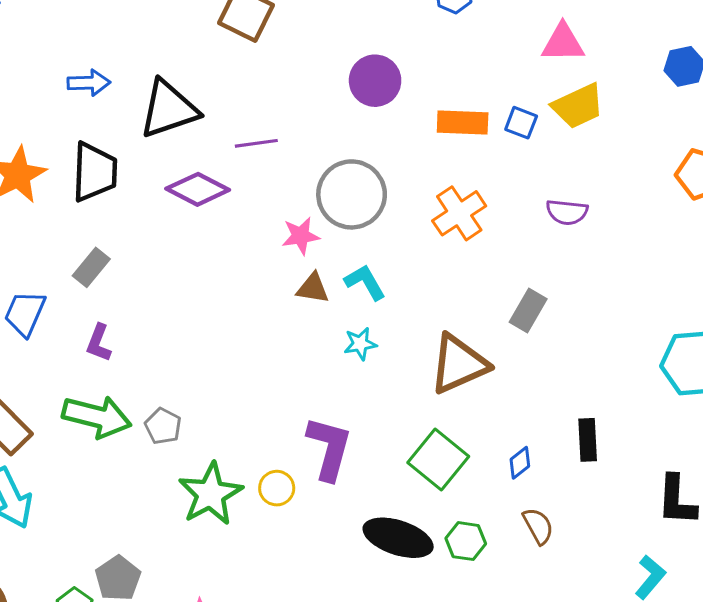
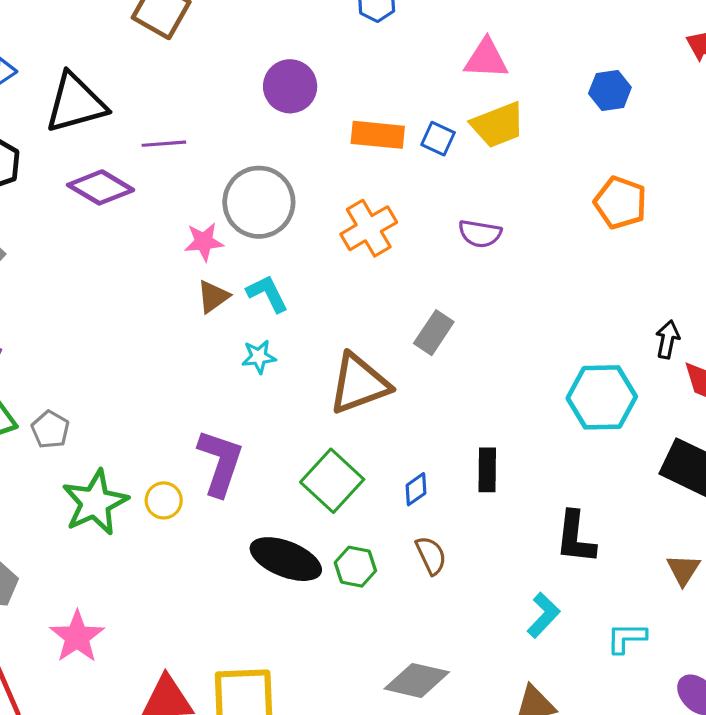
brown triangle: (313, 288) -> (213, 296), turned -48

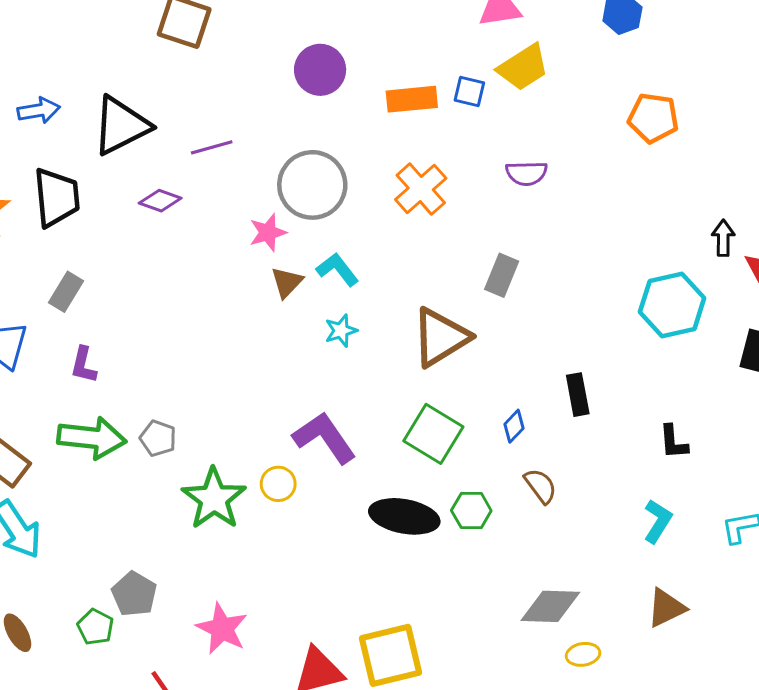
purple diamond: (101, 187) -> (160, 201), size x0.7
purple L-shape: (220, 463) -> (324, 438), turned -42
black L-shape: (575, 537) -> (673, 442), size x0.7

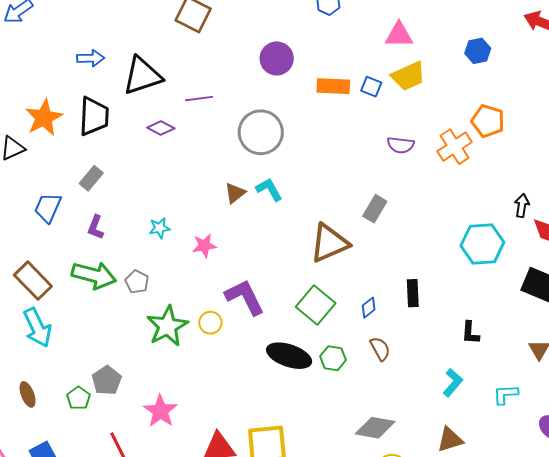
orange cross: (421, 189) -> (455, 147), moved
pink star: (268, 232) -> (204, 246), moved
cyan star: (341, 331) -> (160, 228), moved

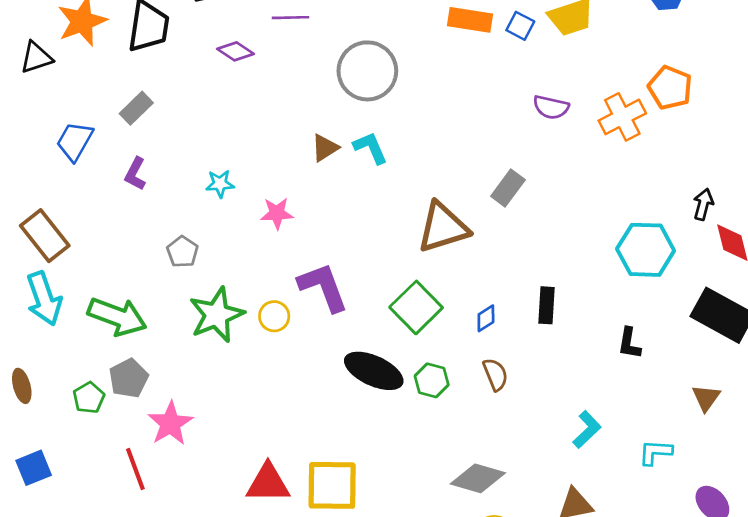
green arrow: (94, 275) -> (117, 317), moved
black L-shape: (470, 333) -> (629, 343), moved
pink star: (160, 411) -> (170, 423), moved

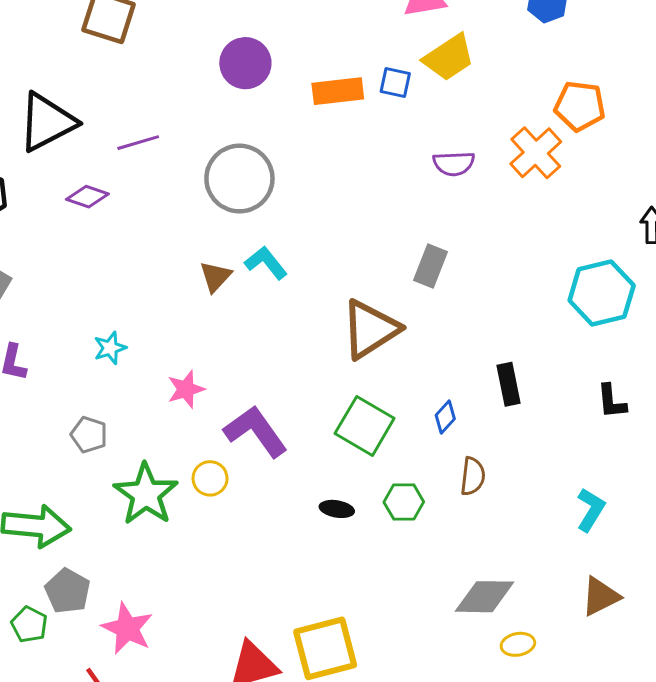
pink star: (277, 213) -> (186, 389), moved
black ellipse: (374, 371) -> (337, 509), size x0.5
brown semicircle: (495, 374) -> (473, 476), turned 44

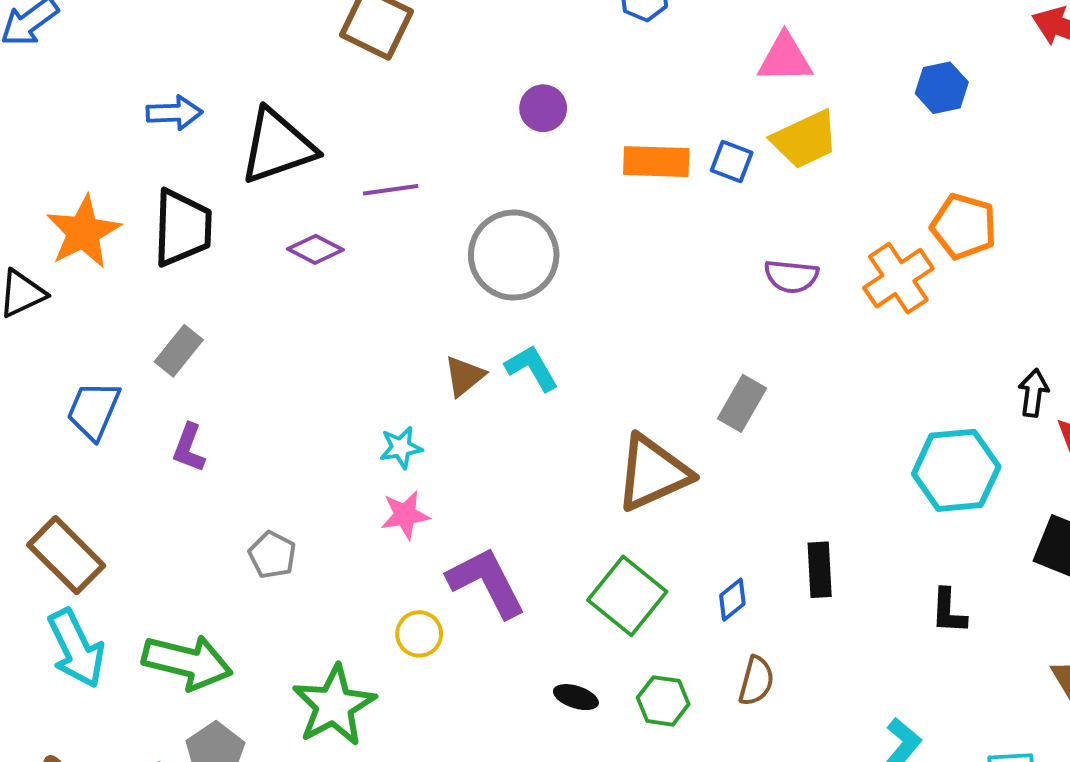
purple circle: (245, 63) -> (543, 108), size x0.7
cyan star: (110, 348) -> (401, 448), moved
green star: (146, 494) -> (334, 705), moved

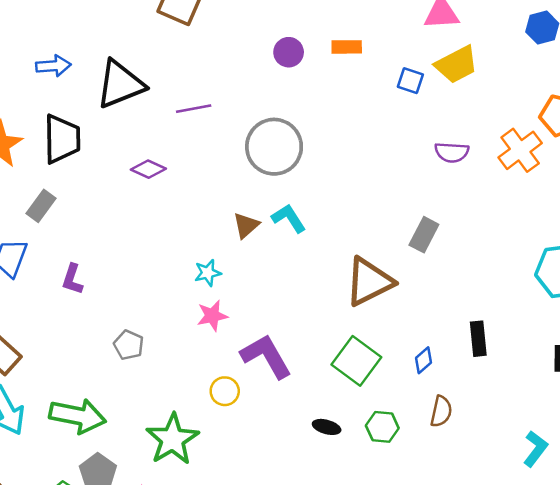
orange rectangle: (656, 162) -> (347, 47), moved, size x0.7
purple diamond: (315, 249) -> (148, 169), moved
gray rectangle: (179, 351) -> (41, 206), moved

